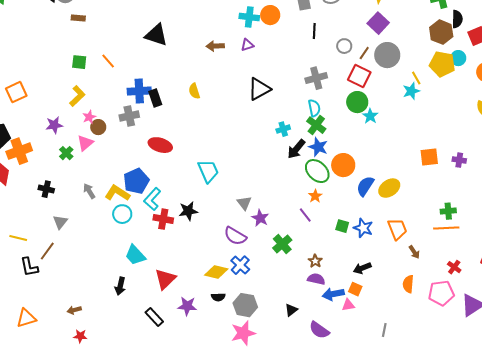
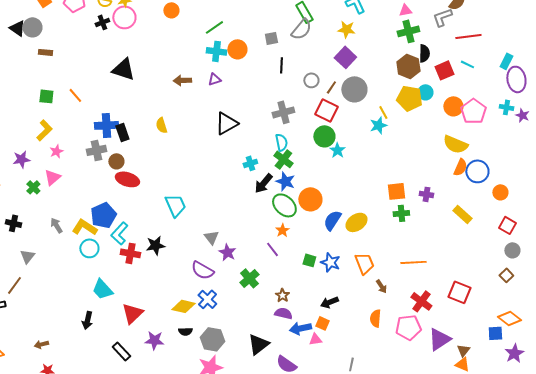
brown circle: (98, 127) -> (116, 161), moved
green cross: (448, 211) -> (401, 213), moved
red cross: (454, 267) -> (421, 301), size x1.5
black triangle: (291, 310) -> (258, 344), size x1.6

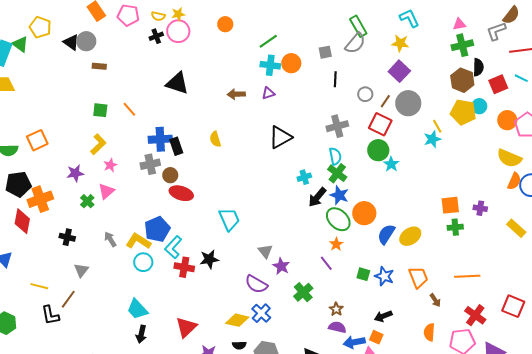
cyan trapezoid: (102, 289) -> (137, 309), moved

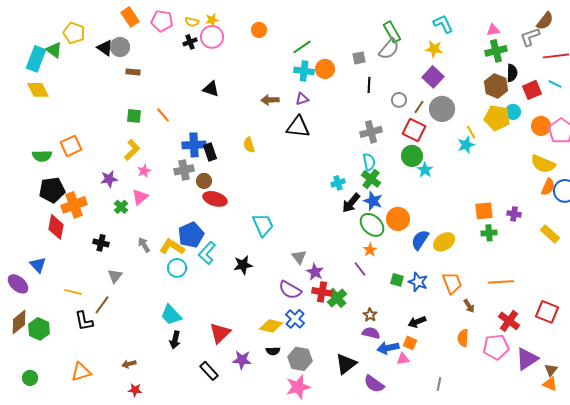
black triangle: (177, 83) -> (211, 89), size x0.7
black triangle: (280, 137) -> (298, 127), moved, turned 35
red cross: (184, 267) -> (322, 292), moved

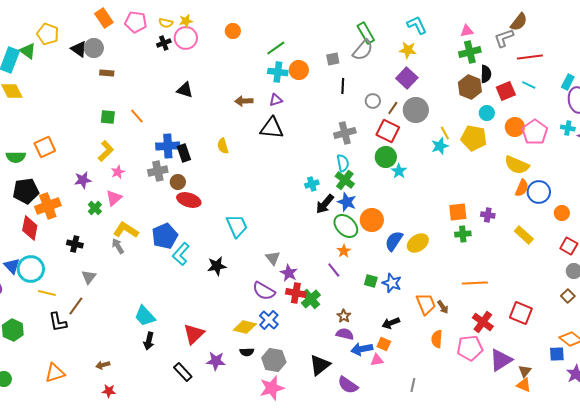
yellow pentagon: (497, 118) -> (474, 138), moved
yellow L-shape: (172, 247) -> (126, 230), moved
cyan circle: (177, 268) -> (31, 269), moved, size x1.4
orange trapezoid: (452, 283) -> (426, 304), moved

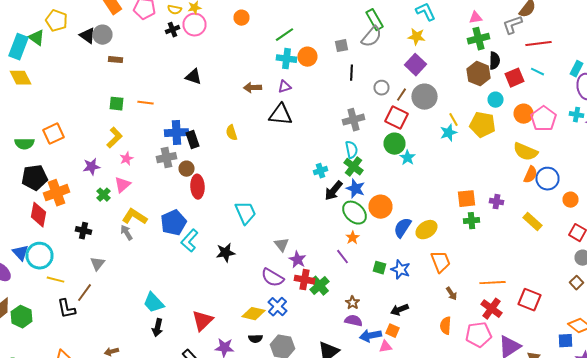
orange line: (137, 116) -> (146, 103), turned -42
red ellipse: (189, 200) -> (198, 187), turned 70
orange line: (475, 283) -> (492, 283), moved
orange trapezoid: (426, 304) -> (440, 262), moved

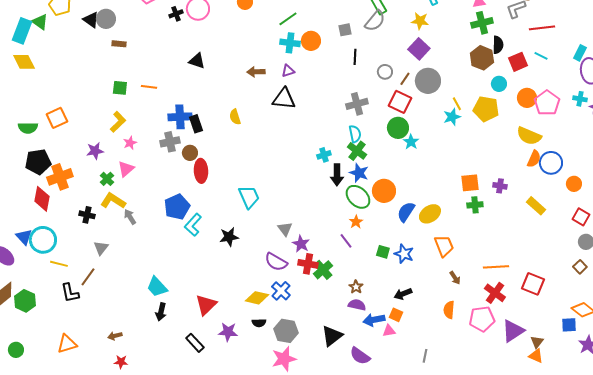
black arrow: (334, 191) -> (337, 175), turned -40
yellow L-shape: (134, 217) -> (113, 201), moved

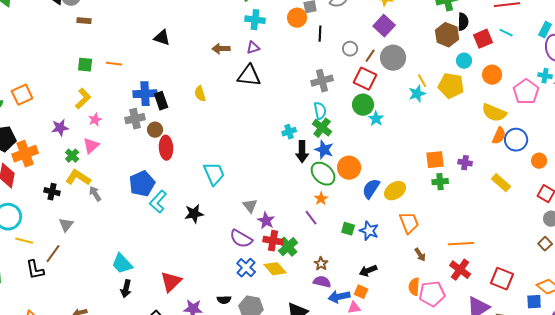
orange circle: (311, 41) -> (297, 18), moved
pink pentagon: (547, 103) -> (526, 92), moved
red square: (533, 284) -> (502, 279), moved
yellow diamond: (257, 298) -> (275, 269), moved, turned 35
pink pentagon: (482, 319) -> (432, 294), moved

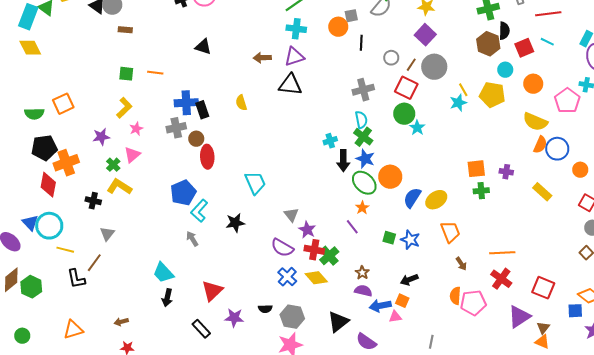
purple triangle: (253, 48) -> (294, 57), size x1.5
gray arrow: (95, 194) -> (192, 239), moved

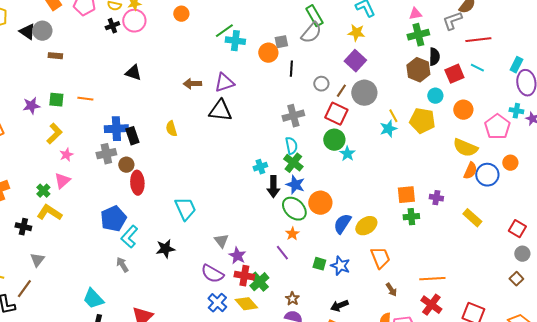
cyan cross: (296, 29) -> (235, 41), moved
purple star: (101, 137) -> (31, 106), moved
orange circle: (580, 170) -> (510, 163), moved

